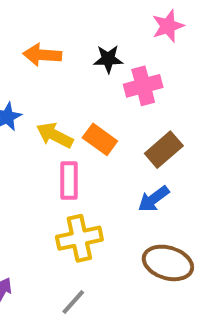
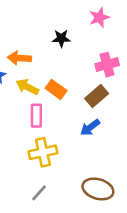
orange arrow: (42, 55) -> (19, 58), moved
pink cross: (143, 86) -> (107, 65), moved
brown ellipse: (168, 263) -> (98, 189), moved

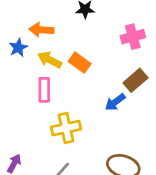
brown rectangle: (97, 96) -> (136, 80), moved
pink rectangle: (36, 116) -> (44, 90), moved

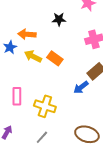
pink rectangle: (44, 90) -> (17, 96), moved
yellow cross: (66, 128) -> (45, 106), turned 30

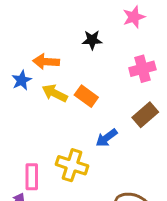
blue arrow: (81, 87) -> (106, 138), moved
pink rectangle: (17, 96) -> (32, 177), moved

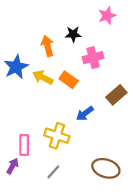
orange arrow: (46, 62) -> (48, 46), moved, turned 72
pink cross: (142, 69) -> (93, 58), moved
blue star: (22, 80) -> (16, 67), size x1.5

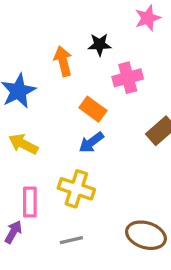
yellow arrow: (43, 77) -> (23, 144), moved
blue arrow: (85, 114) -> (91, 142), moved
gray line: (53, 172) -> (71, 240), turned 35

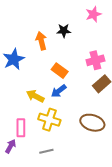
pink cross: (128, 78) -> (95, 60), moved
yellow arrow: (23, 144) -> (35, 96), moved
brown ellipse: (146, 235) -> (92, 123), moved

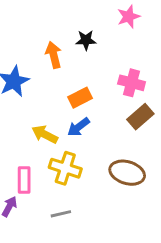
pink cross: (95, 60) -> (132, 83), turned 30
orange rectangle: (60, 71) -> (80, 98), turned -63

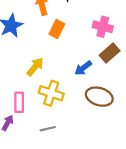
orange rectangle: (80, 98) -> (57, 29), moved, turned -36
blue arrow: (79, 127) -> (83, 68), moved
yellow arrow: (45, 134) -> (35, 67), turned 102

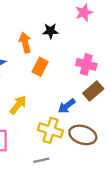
yellow cross: (51, 93) -> (50, 130), moved
gray line: (48, 129) -> (41, 160), moved

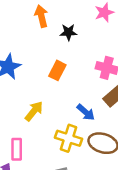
orange arrow: (25, 43) -> (41, 16), moved
blue arrow: (67, 106) -> (86, 112), turned -102

